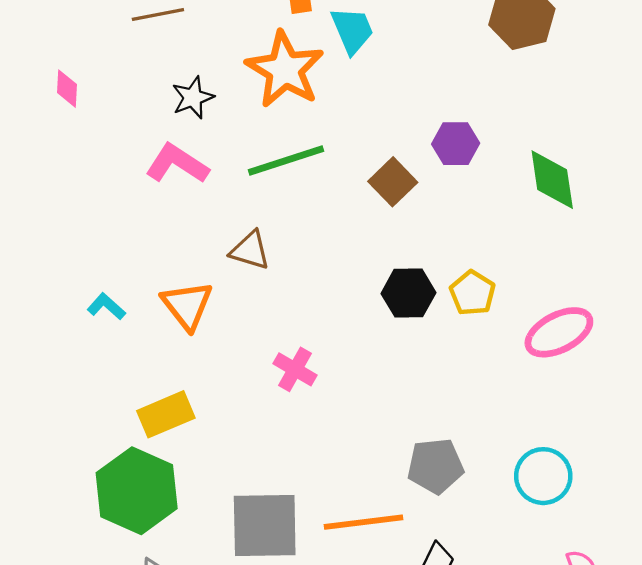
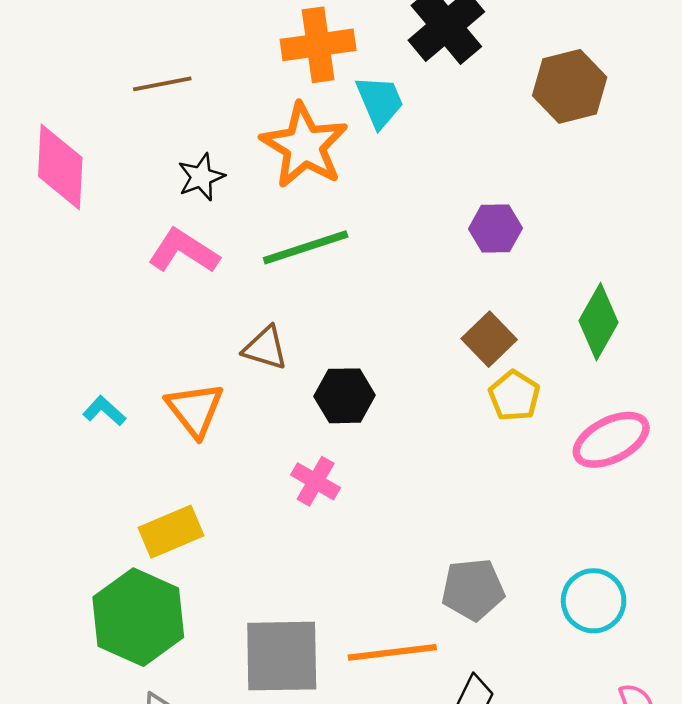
pink diamond: (67, 89) -> (60, 167), size x2.0
green diamond: (552, 180) -> (599, 322), moved, turned 38
brown square: (393, 182) -> (489, 339), moved
black hexagon: (408, 293) -> (345, 396), moved

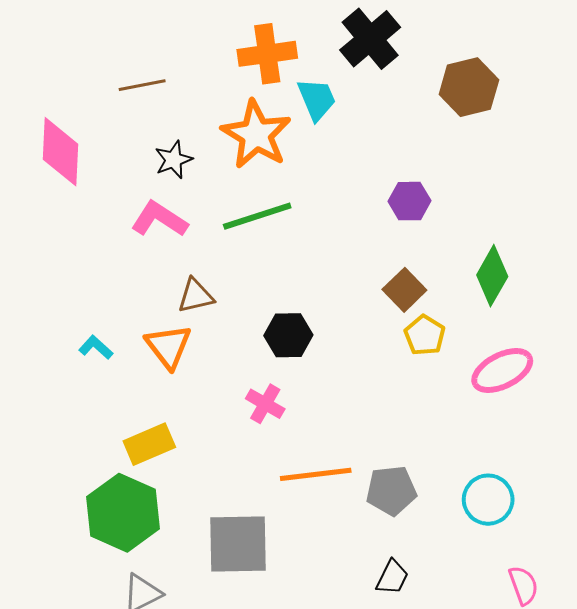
brown triangle: (265, 348) -> (196, 296), moved, turned -30
orange line: (392, 652) -> (316, 474), moved

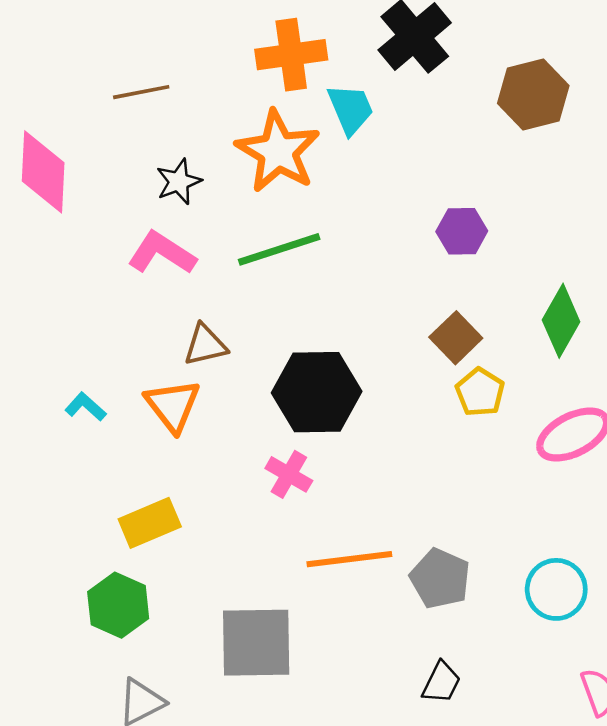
black hexagon: (288, 335) -> (317, 392), size x1.5
gray pentagon: (391, 491) -> (440, 579), turned 30
green hexagon: (123, 513) -> (118, 605), size x0.7

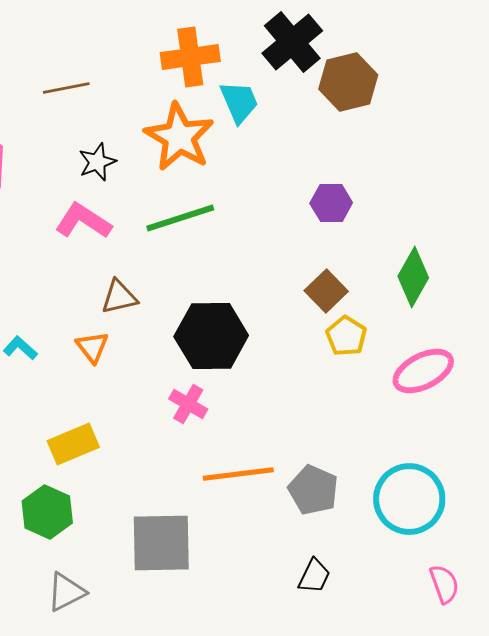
brown hexagon: (533, 95) -> (348, 82), moved
orange triangle: (173, 405) -> (92, 347), size x0.7
cyan circle: (556, 589) -> (409, 499), size x1.4

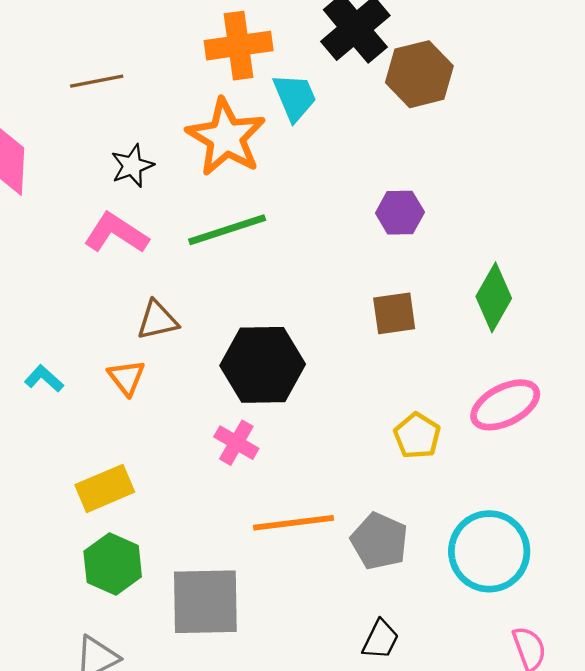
brown square: (326, 291) -> (394, 313), turned 36
yellow pentagon: (346, 336) -> (417, 436), moved
green hexagon: (47, 512) -> (113, 564), moved

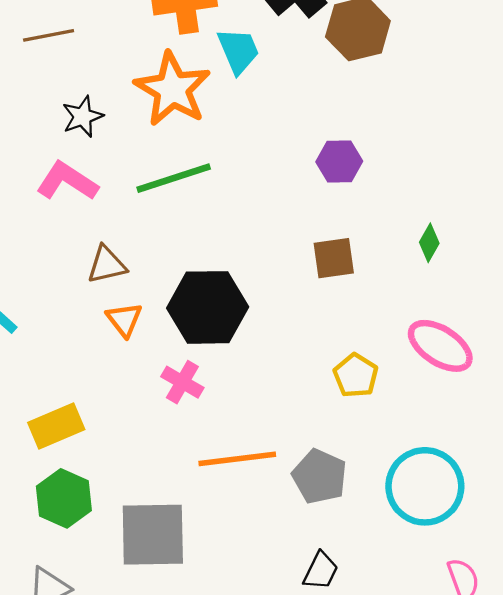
green diamond: (494, 297) -> (429, 243), size x0.6
orange triangle: (126, 377) -> (124, 320), moved
pink ellipse: (505, 405) -> (440, 346), turned 60

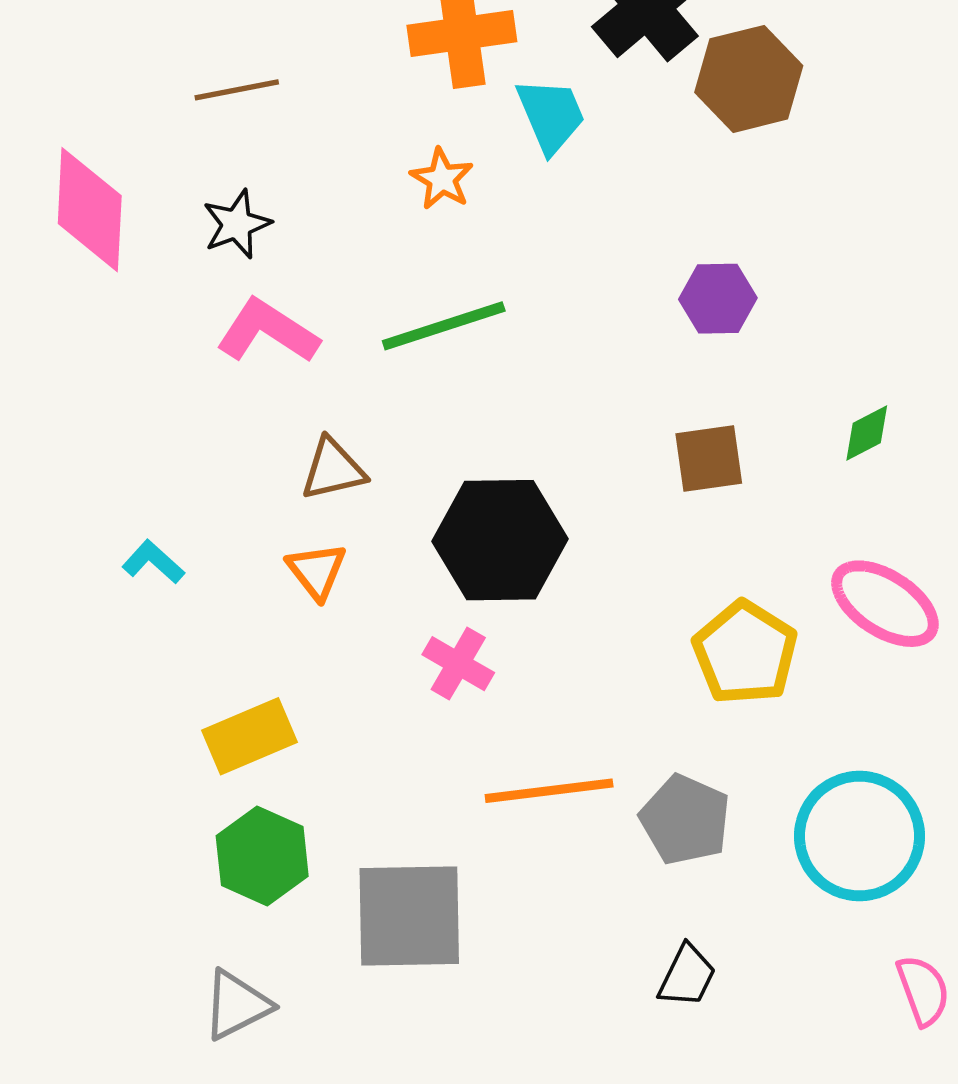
orange star: (173, 89) -> (442, 179), size x0.5
black star: (83, 117) -> (237, 224), moved
green diamond: (429, 243) -> (867, 433), turned 33
orange triangle: (124, 320) -> (317, 571), moved
yellow pentagon: (356, 376) -> (745, 653), size x1.4

